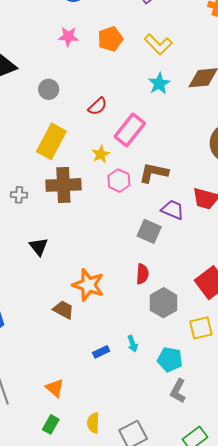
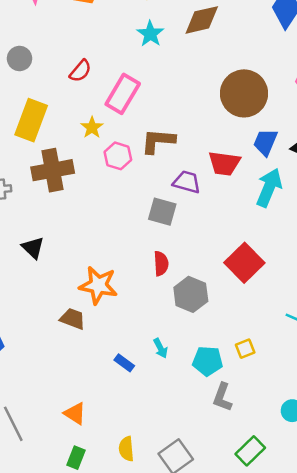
yellow square: (201, 328) -> (245, 349), moved, size x0.7
blue rectangle: (101, 352) -> (124, 363), turned 70

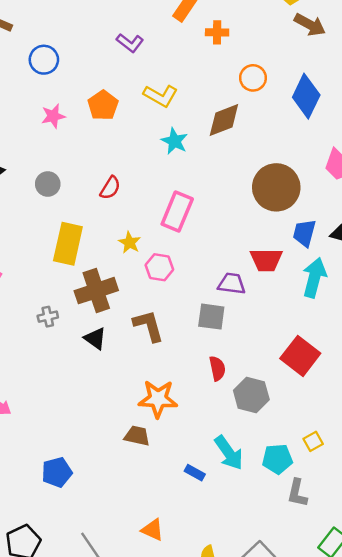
pink rectangle: (123, 94) -> (177, 211), moved
brown L-shape: (158, 141) -> (148, 326), moved, turned 78
black triangle: (33, 248) -> (95, 338), moved
cyan arrow: (161, 348) -> (229, 453), size x1.8

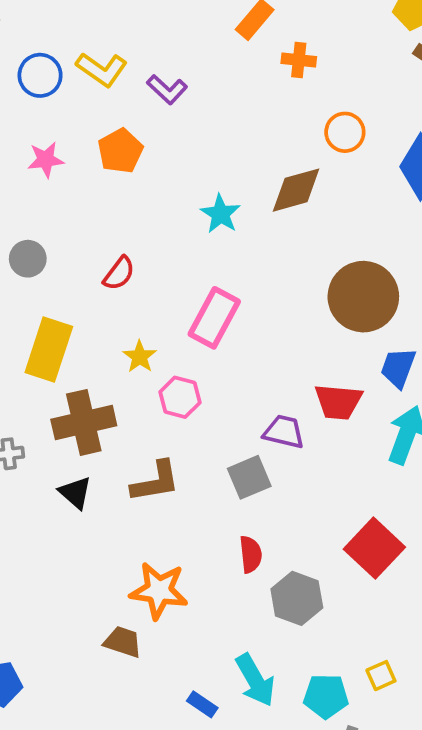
purple L-shape: (130, 43) -> (167, 89), moved
yellow L-shape: (161, 96) -> (102, 69), moved
gray square: (211, 317) -> (249, 477), turned -36
brown L-shape: (148, 326) -> (155, 482), turned 90

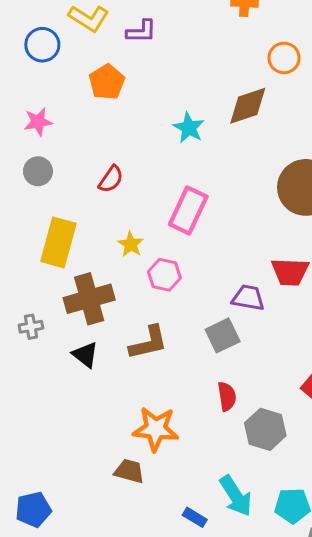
blue circle: (40, 75) -> (42, 45), moved
purple L-shape: (167, 89) -> (141, 31), turned -40
pink star: (46, 160) -> (38, 122), moved

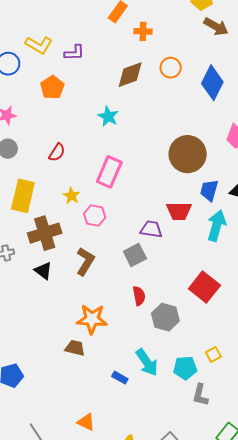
brown diamond: (248, 106) -> (130, 75), moved
brown L-shape: (148, 343) -> (85, 261), turned -44

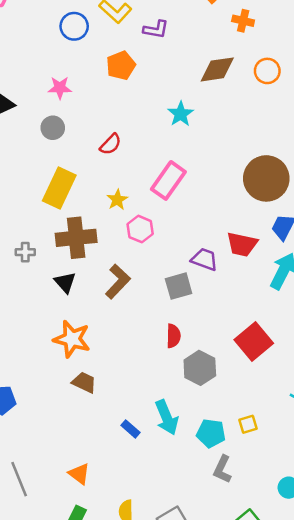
orange star: (92, 319) -> (72, 339), moved

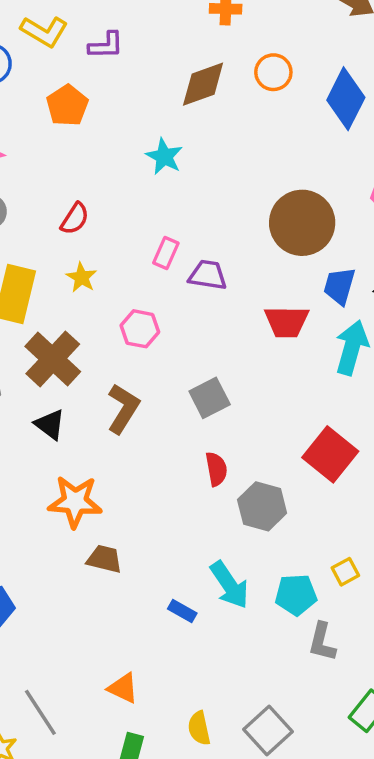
pink rectangle: (168, 180) -> (166, 253), size x0.6
yellow star: (117, 200) -> (81, 277), moved
brown cross: (76, 238) -> (53, 359), turned -30
purple trapezoid: (204, 259) -> (208, 275), moved

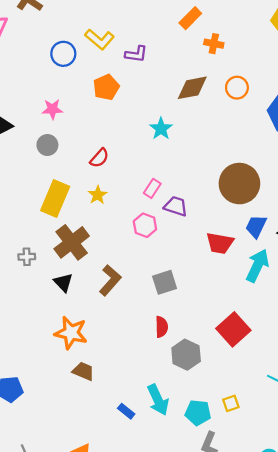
pink hexagon: (140, 329) -> (145, 225), moved

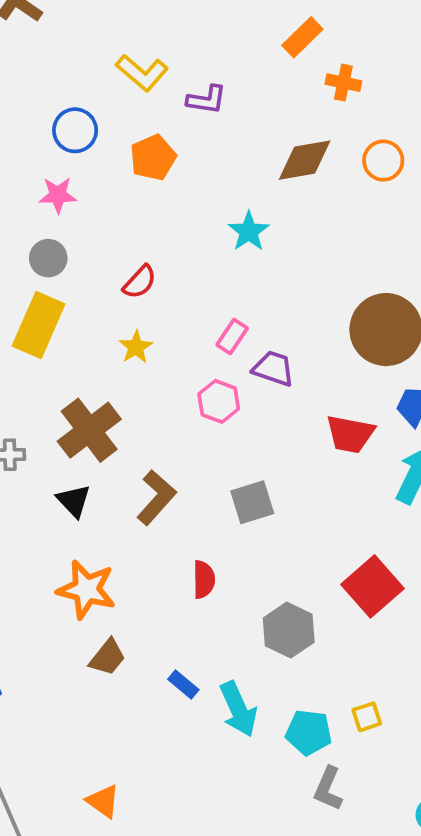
blue circle: (63, 54) -> (75, 130), moved
yellow rectangle: (55, 199) -> (39, 325), moved
red semicircle: (162, 327) -> (204, 580), moved
brown trapezoid: (83, 371) -> (107, 657), turned 105
blue rectangle: (126, 411) -> (183, 684), moved

